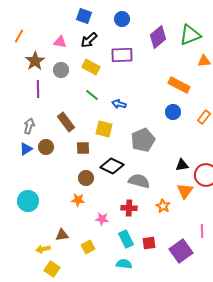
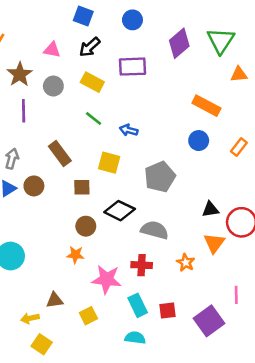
green triangle: (190, 35) -> (221, 41), turned -35
pink star: (102, 219) -> (107, 279), size x1.6

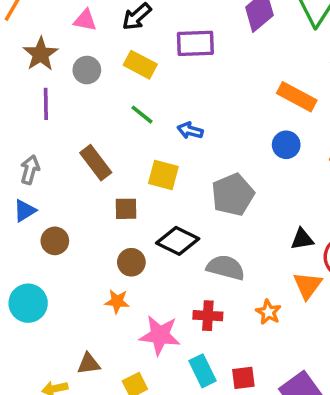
brown circle: (34, 186) -> (55, 241), moved

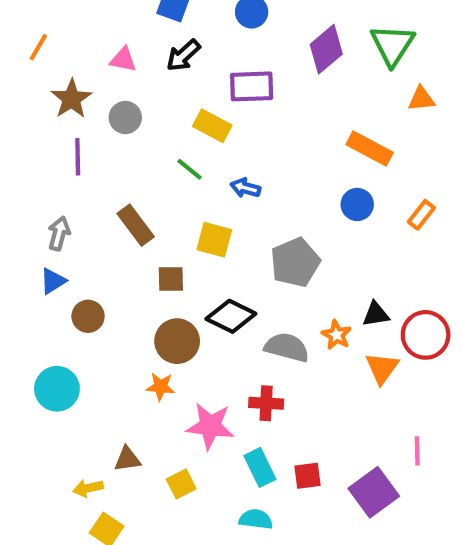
yellow rectangle: (140, 65) -> (212, 126), moved
brown circle: (131, 262) -> (177, 341), size x1.4
orange star: (268, 312) -> (336, 335), moved

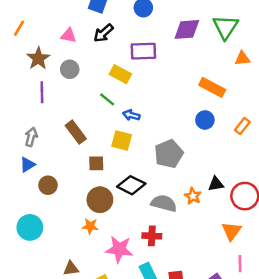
purple diamond: (326, 49) -> (187, 29), turned 36
blue arrow: (245, 188) -> (131, 115), moved
orange triangle: (382, 368) -> (231, 231), moved

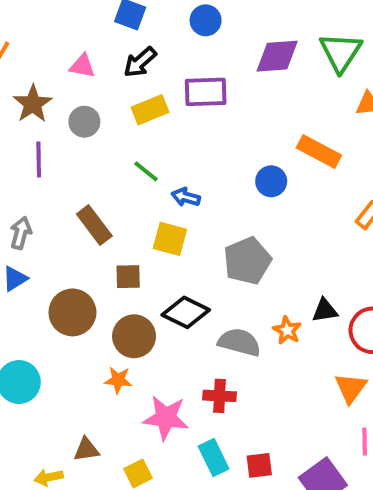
yellow rectangle: (120, 74) -> (150, 110), moved, turned -50
blue circle: (205, 120) -> (271, 181), moved
brown circle: (48, 185) -> (72, 312), moved, size x1.5

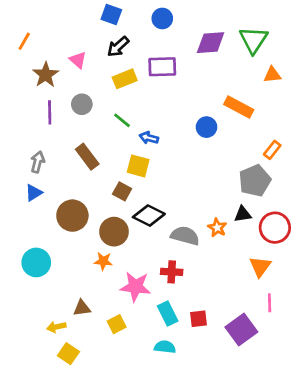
pink triangle: (82, 66) -> (78, 60), moved, turned 30
gray circle: (84, 122) -> (82, 104), moved
gray pentagon: (247, 261) -> (255, 181), moved
brown square: (128, 277) -> (122, 191), moved, turned 30

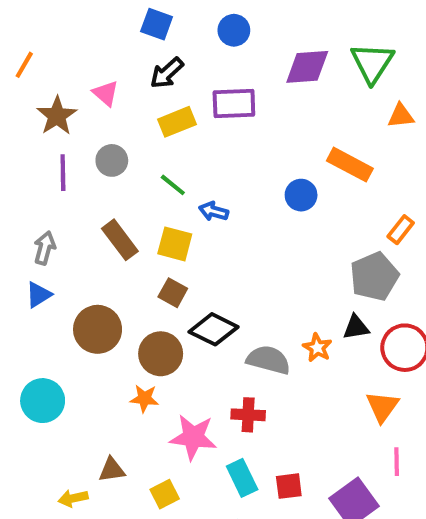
yellow square: (138, 166) -> (175, 244), moved

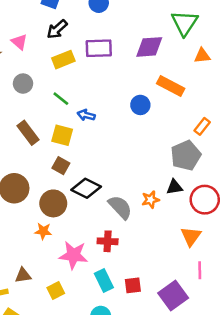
purple diamond: (307, 67) -> (149, 47), moved
orange star: (317, 348) -> (150, 200), turned 30
gray semicircle: (268, 360) -> (120, 207), turned 32

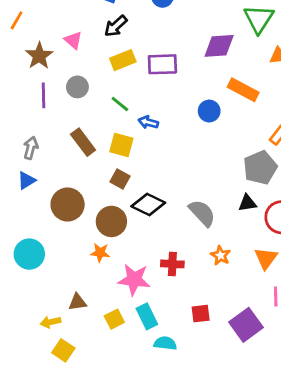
purple rectangle: (99, 48) -> (162, 64), moved
orange star: (150, 200) -> (220, 255), moved, turned -30
gray semicircle: (120, 207) -> (202, 213), moved
cyan rectangle: (104, 280) -> (147, 316), moved

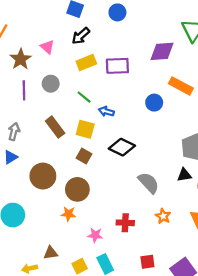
black diamond: (148, 204) -> (122, 147), moved
pink star: (134, 280) -> (95, 235), size x0.6

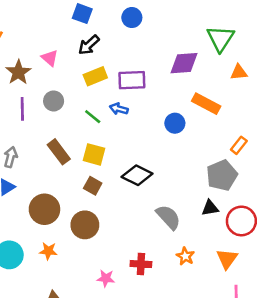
blue arrow: (106, 111) -> (119, 109), moved
orange star: (68, 214) -> (48, 251), moved

